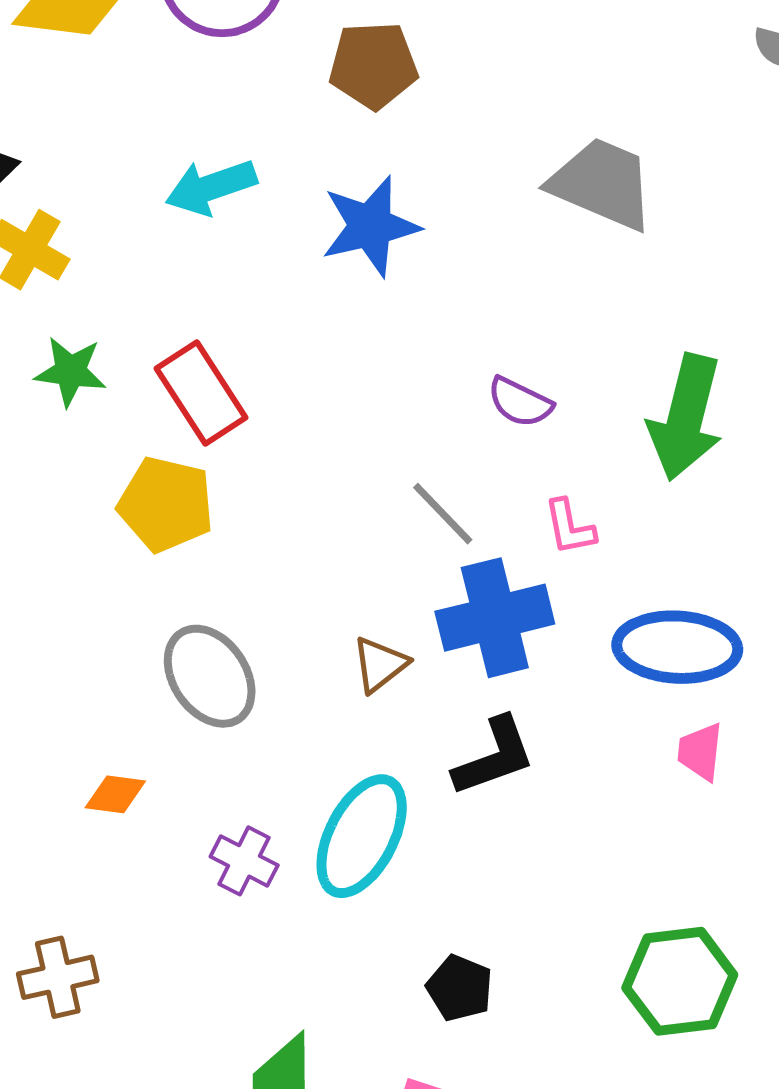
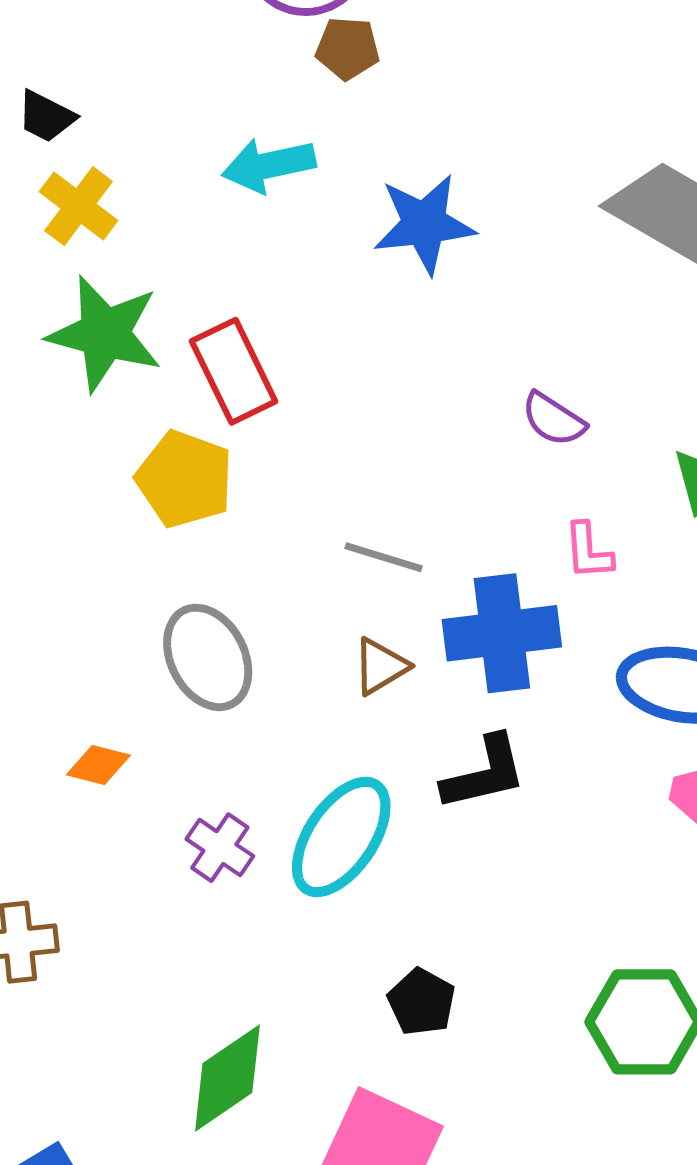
brown pentagon: (373, 65) -> (348, 48), moved, size x0.7
green star: (70, 371) -> (105, 334), size x1.6
gray line: (443, 514) -> (384, 557), moved, turned -36

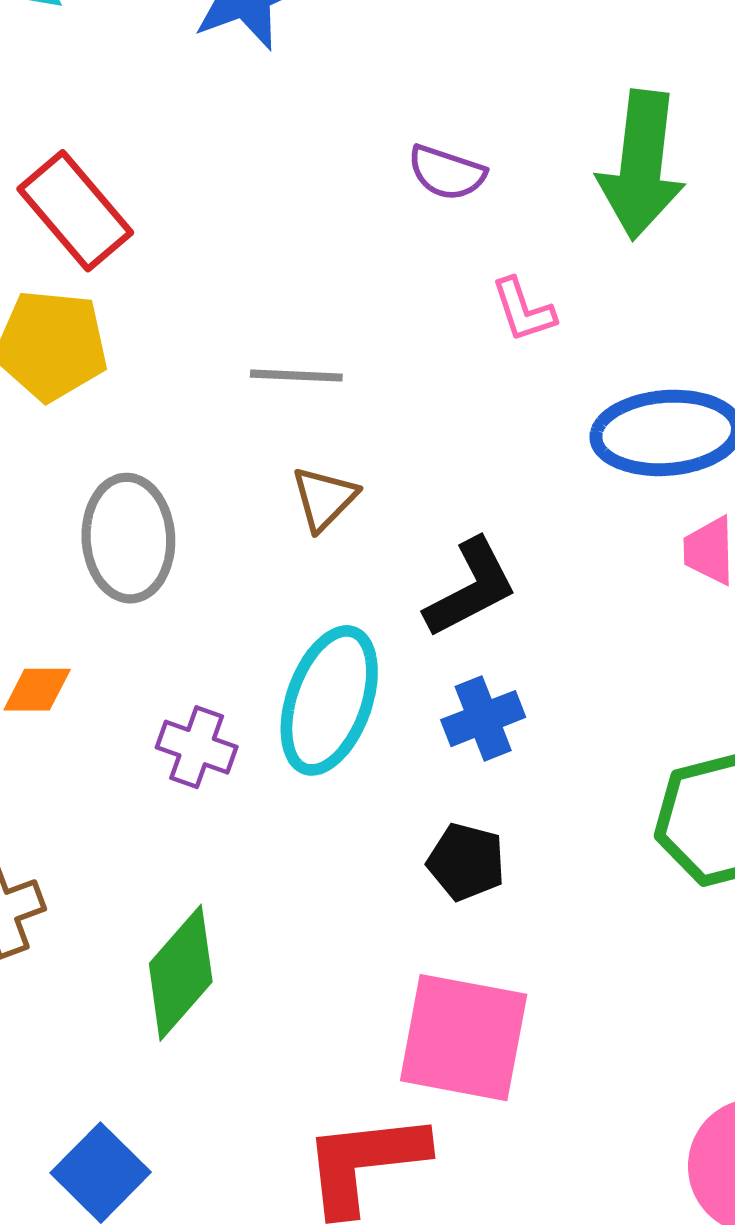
blue cross: (502, 633) -> (483, 719), moved, size x0.6
gray ellipse: (208, 657) -> (128, 538), turned 38
green diamond: (227, 1078) -> (181, 973), moved

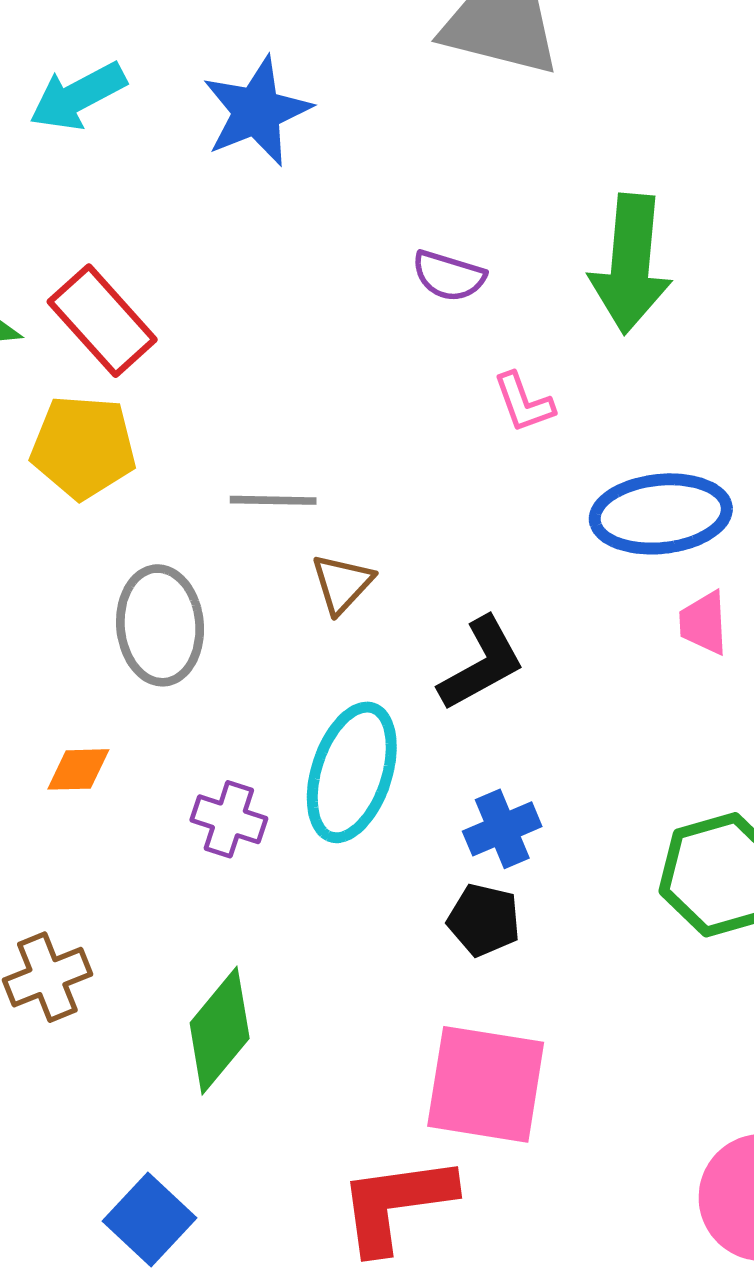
gray line: (296, 376) -> (273, 500), moved
blue cross: (483, 719) -> (502, 829), moved

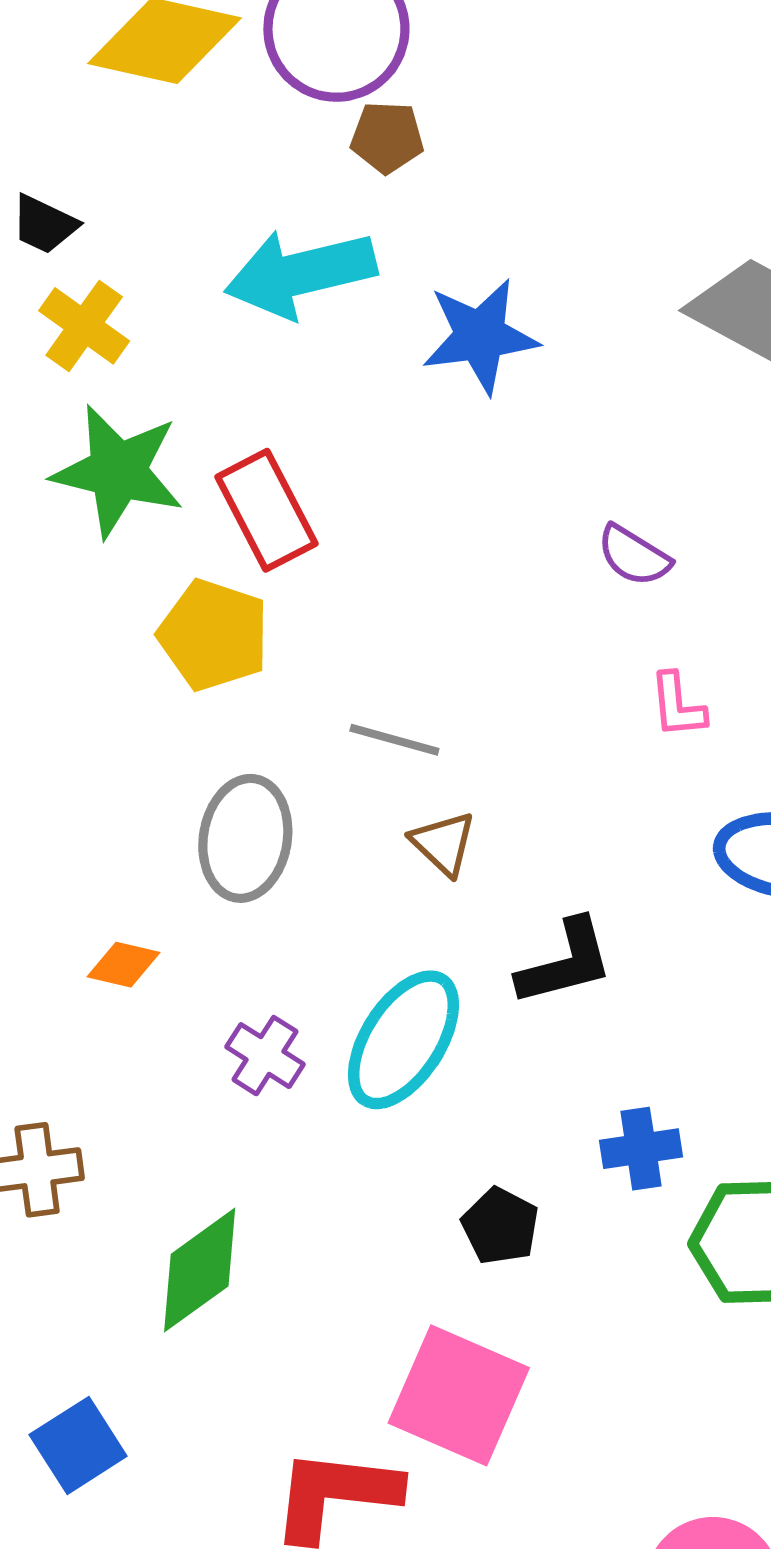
cyan arrow: (78, 96) -> (300, 273), size x1.4
brown triangle: (342, 584) -> (443, 843), turned -44
blue cross: (502, 829) -> (641, 1149), moved

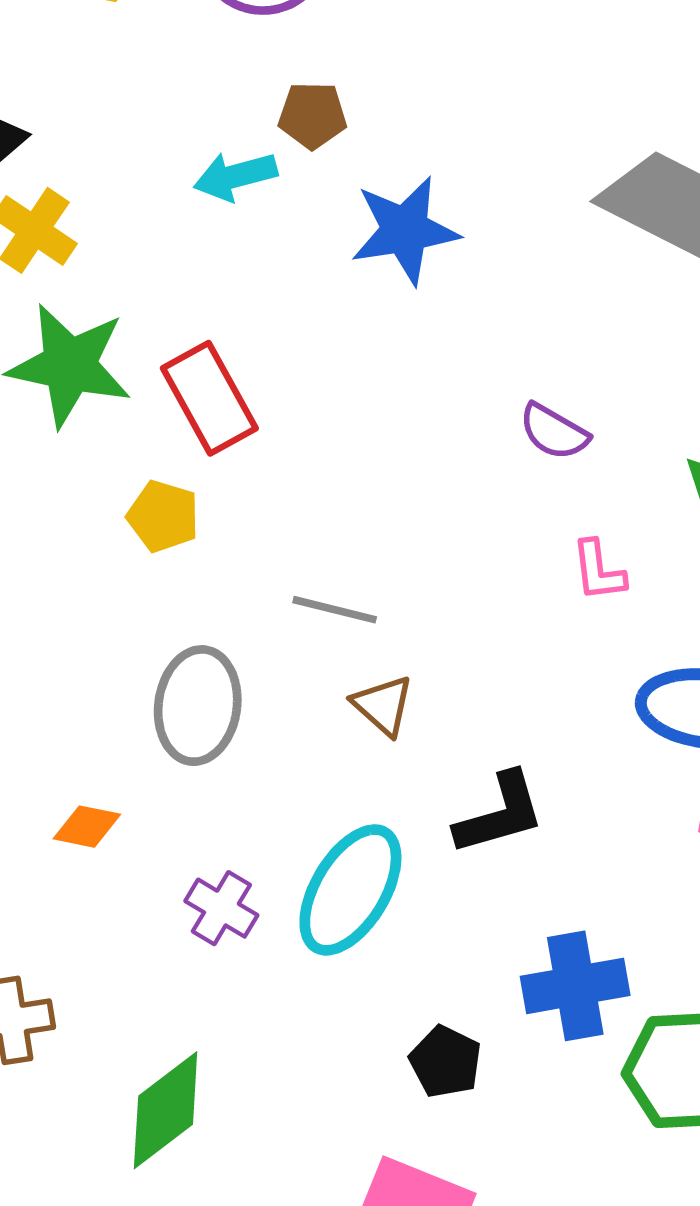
brown pentagon: (387, 137) -> (313, 115), moved
cyan arrow: (300, 273) -> (235, 176), size x0.6
yellow pentagon: (214, 635) -> (163, 516), size x0.7
blue cross: (641, 1149) -> (575, 986), size x1.4

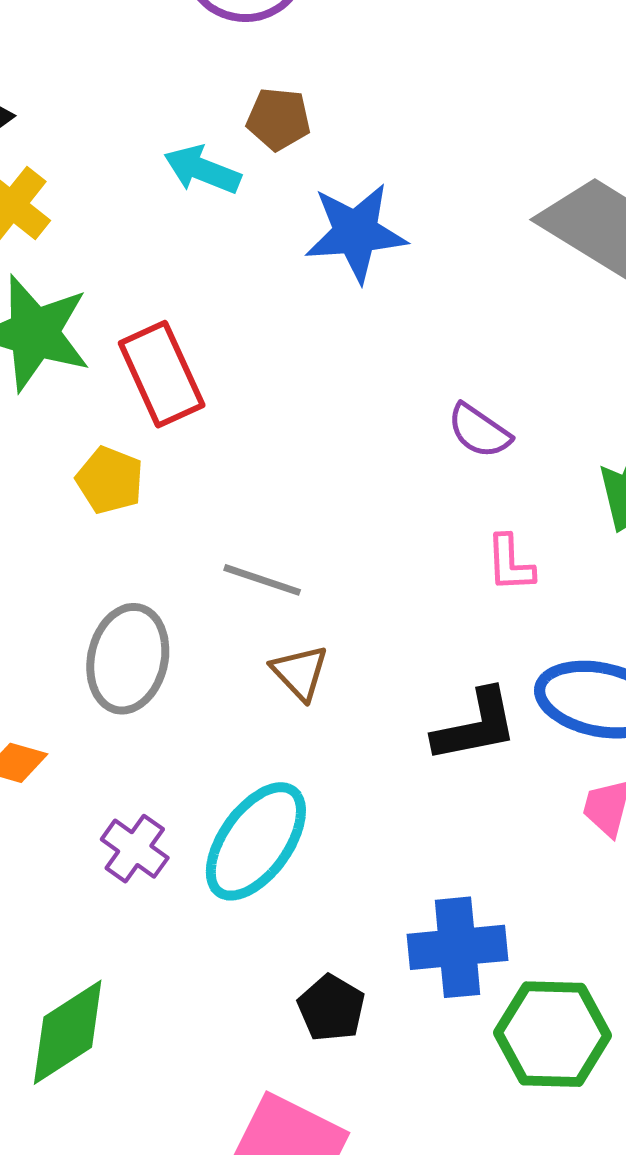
cyan arrow: (235, 176) -> (202, 170), turned 32
black L-shape: (500, 814) -> (475, 726), moved

